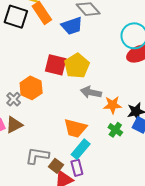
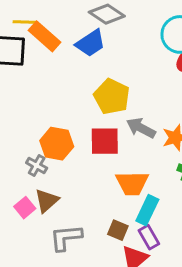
red square: (56, 65) -> (105, 141), moved
gray arrow: (91, 92) -> (141, 128), turned 30
gray L-shape: (37, 156) -> (66, 238), moved
brown square: (56, 166) -> (118, 230), moved

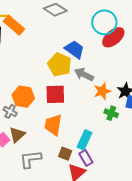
blue trapezoid: (91, 43) -> (75, 49), moved, turned -110
gray arrow: (141, 128) -> (84, 74), moved
orange trapezoid: (132, 183) -> (53, 125), moved, turned 100

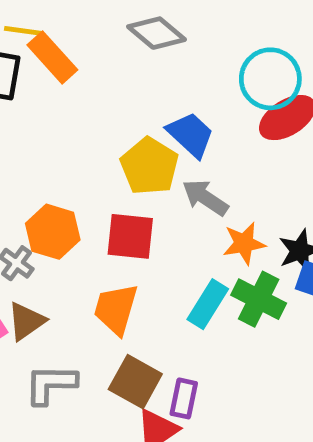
green cross: (111, 113) -> (259, 299), size x1.5
cyan rectangle: (84, 140) -> (208, 304), moved
brown square: (65, 154) -> (135, 382), size x1.5
purple rectangle: (86, 158) -> (184, 398), turned 35

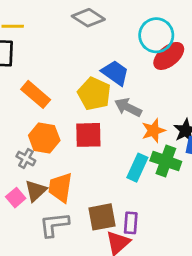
orange rectangle: (52, 57) -> (36, 94), moved
orange trapezoid: (116, 309) -> (60, 187), moved
brown square: (135, 382) -> (102, 217), turned -32

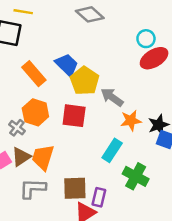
cyan circle: (156, 35) -> (146, 39), size x0.6
blue trapezoid: (115, 73) -> (67, 65), moved
green cross: (166, 161) -> (136, 176), moved

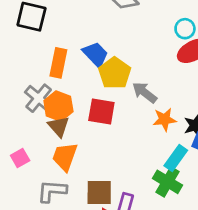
orange rectangle: (34, 74) -> (58, 63), turned 50
gray cross: (17, 128) -> (39, 98), moved, size x1.5
cyan rectangle: (112, 150) -> (176, 158), moved
brown triangle: (21, 157) -> (59, 126), moved, turned -40

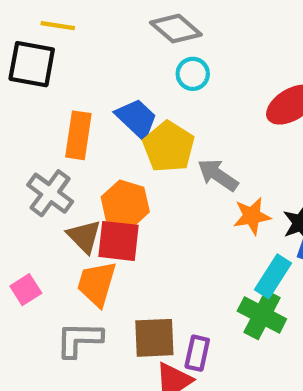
cyan circle: (185, 29) -> (193, 74), moved
orange hexagon: (58, 106) -> (125, 204), moved
red square: (101, 112) -> (119, 241), moved

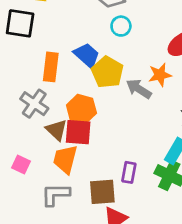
orange star: (252, 216) -> (160, 75), moved
pink square: (26, 290) -> (21, 164), turned -30
purple rectangle: (197, 353) -> (129, 172), moved

